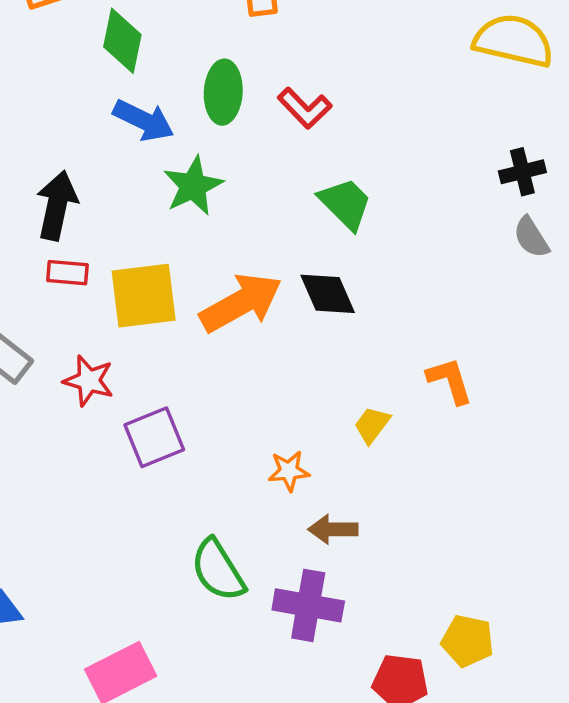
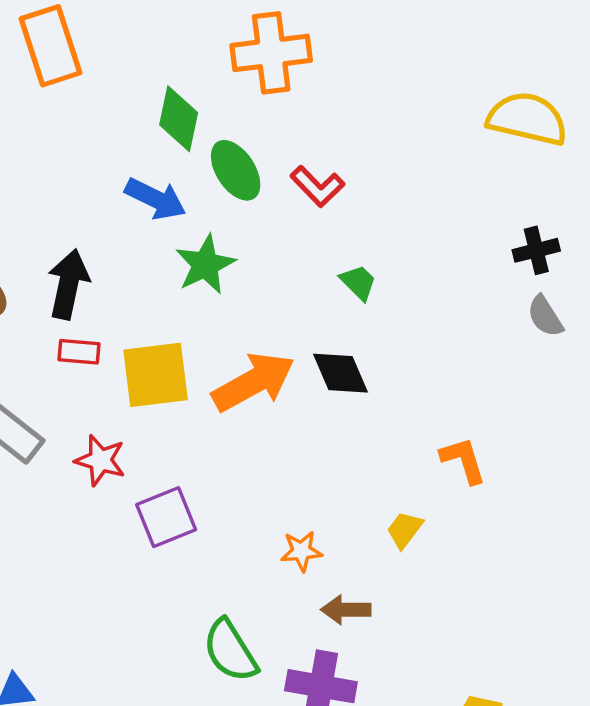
green diamond: (122, 41) -> (179, 119), moved
green ellipse: (223, 92) -> (236, 170), turned -36
green trapezoid: (345, 204) -> (358, 282), size x0.7
yellow trapezoid: (372, 425) -> (405, 530), moved

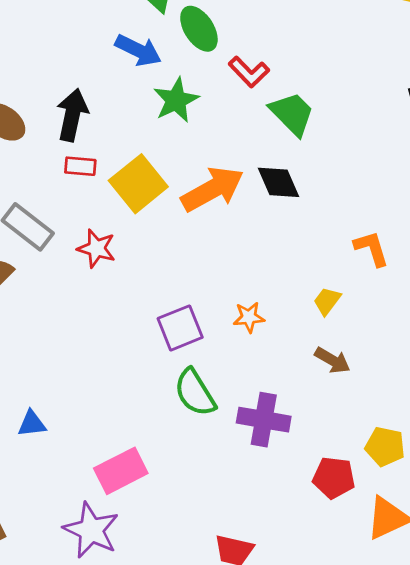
red L-shape: (317, 186) -> (249, 72), moved
green trapezoid: (358, 282) -> (292, 114), size x1.6
yellow square: (156, 375) -> (138, 184), turned -32
purple square: (166, 517) -> (180, 328), moved
brown arrow: (346, 610) -> (332, 360), moved, turned -150

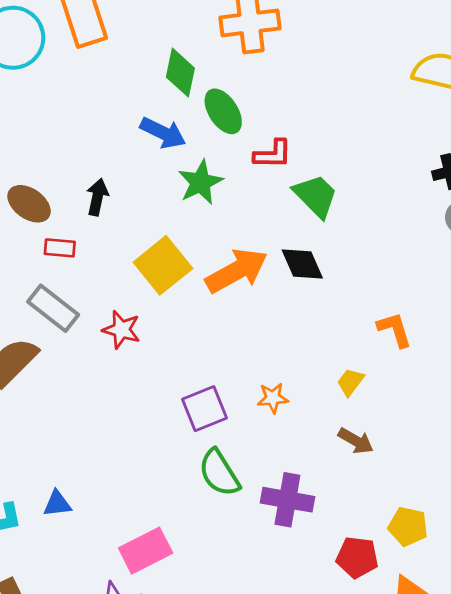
red L-shape: (249, 72) -> (273, 154), turned -45
black arrow: (72, 115) -> (97, 197), size x0.7
red rectangle: (80, 166) -> (60, 248), moved

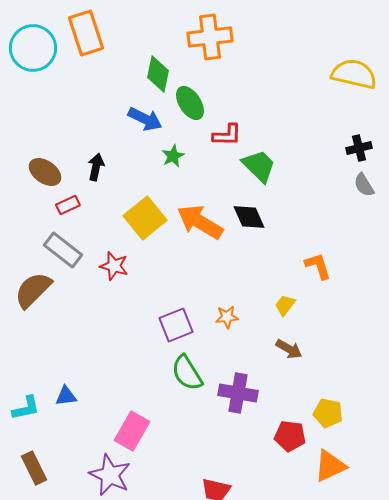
green star: (200, 182) -> (173, 156), size x0.7
red rectangle: (60, 248) -> (68, 205), turned -30
orange arrow: (237, 271) -> (200, 222), turned -120
pink rectangle: (146, 551) -> (132, 431), turned -33

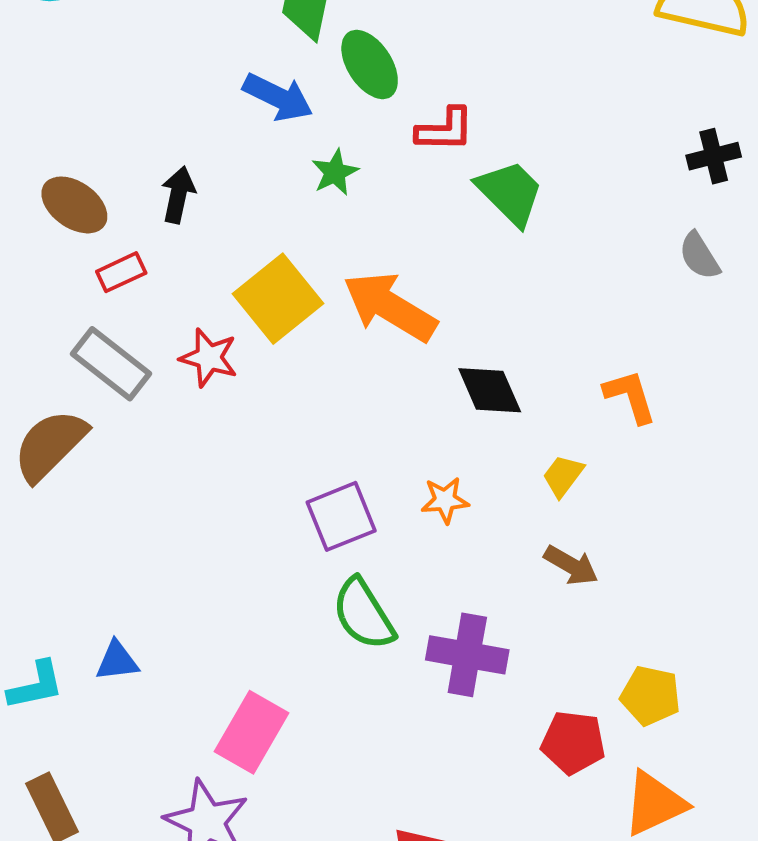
gray semicircle: (364, 185) -> (699, 256), moved
black diamond: (249, 217) -> (490, 390), moved
red star: (114, 266) -> (209, 358), moved

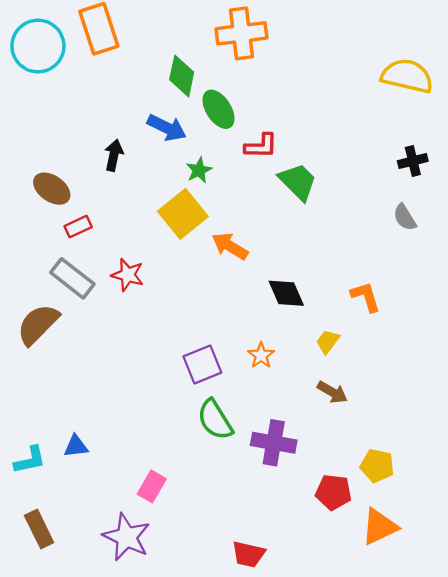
black arrow: (178, 195) -> (114, 155), moved
yellow square: (278, 299) -> (183, 214), moved
orange arrow: (390, 307) -> (230, 246), size x0.7
orange star: (445, 500) -> (261, 355), turned -30
pink rectangle: (251, 732) -> (152, 486), size x0.7

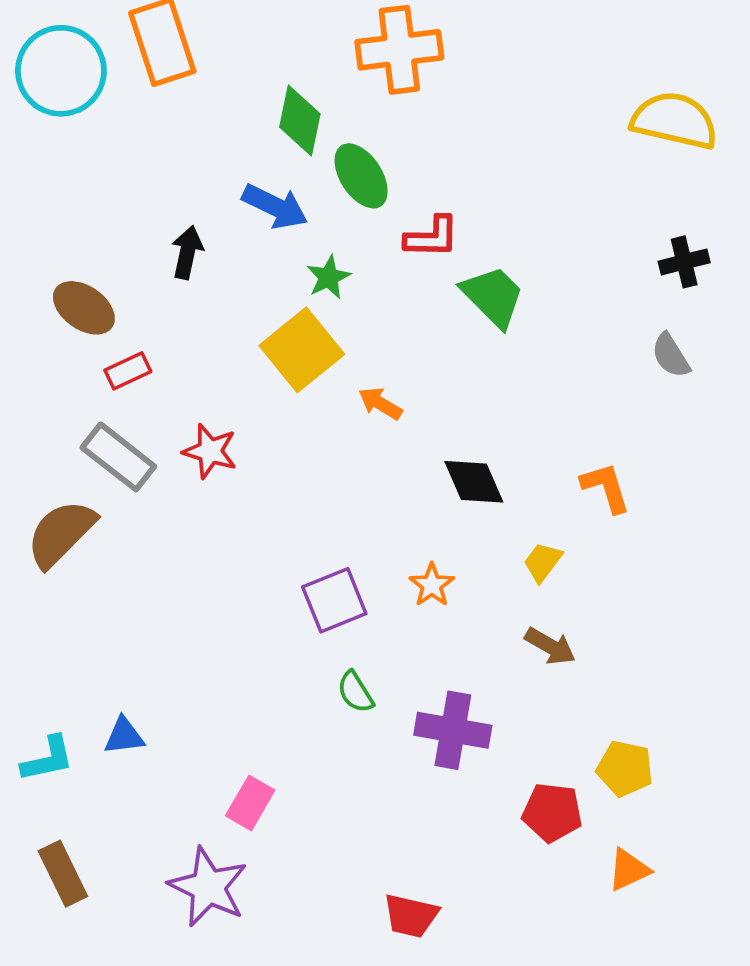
orange arrow: (230, 246) -> (380, 403), size x0.7
green semicircle: (215, 420) -> (355, 692), size x0.6
orange triangle: (379, 527) -> (629, 870), size x0.7

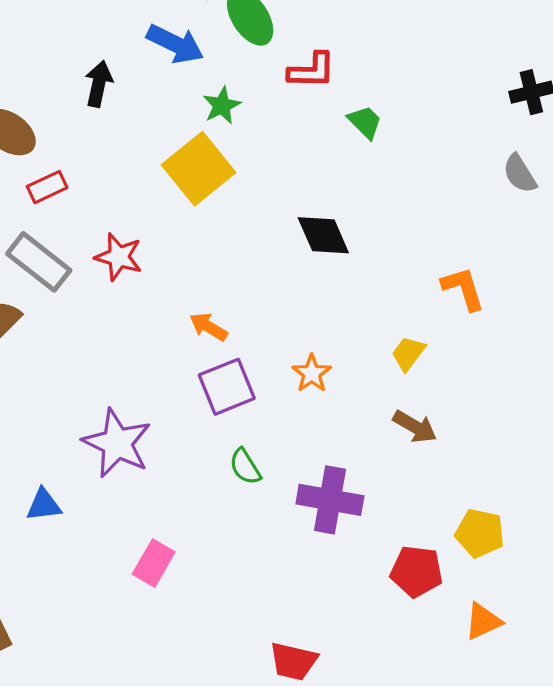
green trapezoid: (493, 296) -> (365, 122), size x0.6
orange arrow: (380, 403) -> (208, 327), moved
black diamond: (474, 482) -> (323, 235), moved
purple star: (208, 887) -> (117, 443), moved

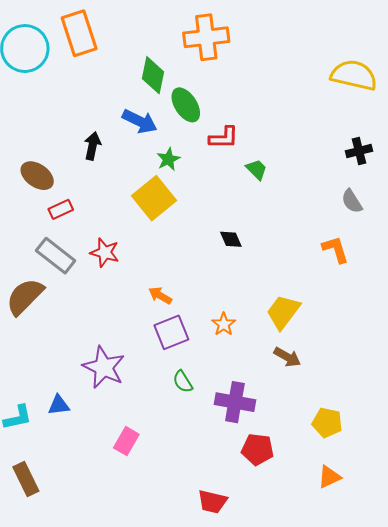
black diamond: (323, 235) -> (231, 239), size x0.7
orange L-shape: (463, 289) -> (335, 249), moved
yellow trapezoid: (408, 353) -> (283, 312), size x1.6
red pentagon: (417, 571) -> (258, 449), moved

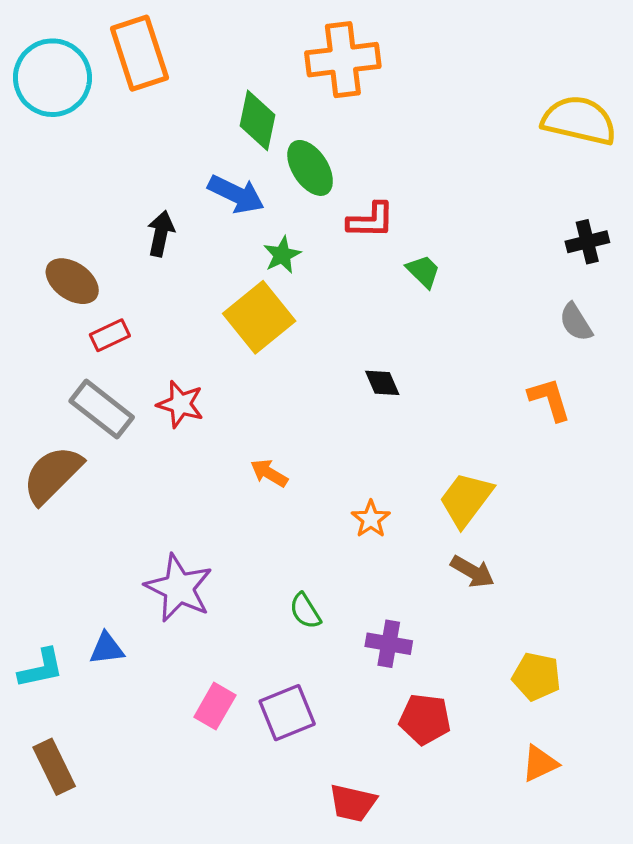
purple square: (171, 332) -> (287, 713), moved
purple cross: (235, 402) -> (389, 644), size x0.7

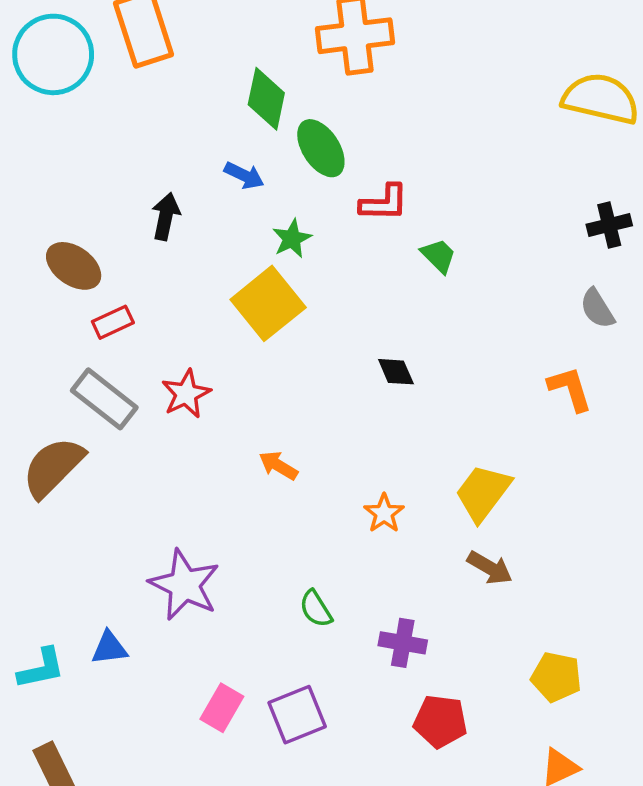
blue arrow: (236, 194) -> (244, 176), size x0.7
red star: (180, 404) -> (186, 394), turned 30

